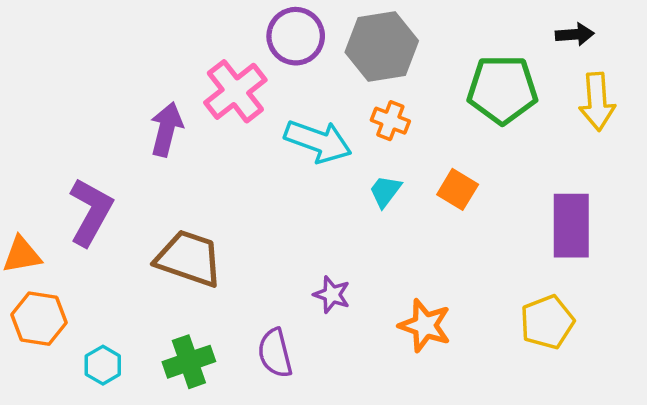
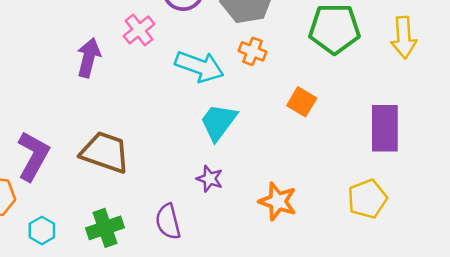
pink cross: (235, 91) -> (139, 30), size x0.7
cyan trapezoid: (385, 191) -> (218, 122), moved, size x1.6
purple L-shape: (91, 212) -> (33, 156), moved

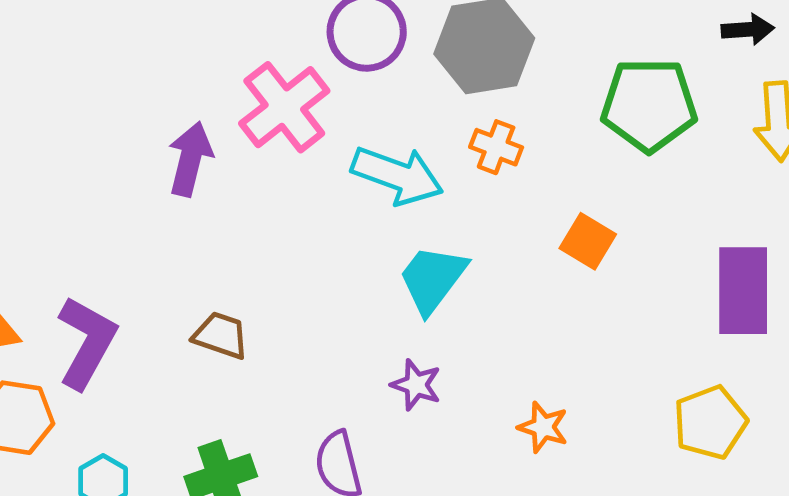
pink cross: (139, 30) -> (284, 107), size x1.5
brown trapezoid: (105, 152) -> (221, 335), size x0.6
orange star: (278, 201) -> (543, 427), size x0.7

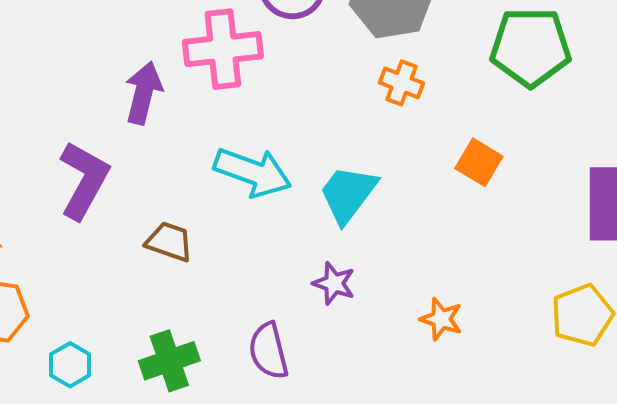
pink cross: (284, 107) -> (223, 49), turned 32
cyan arrow: (397, 175) -> (253, 172), moved
purple L-shape: (87, 342) -> (84, 180), moved

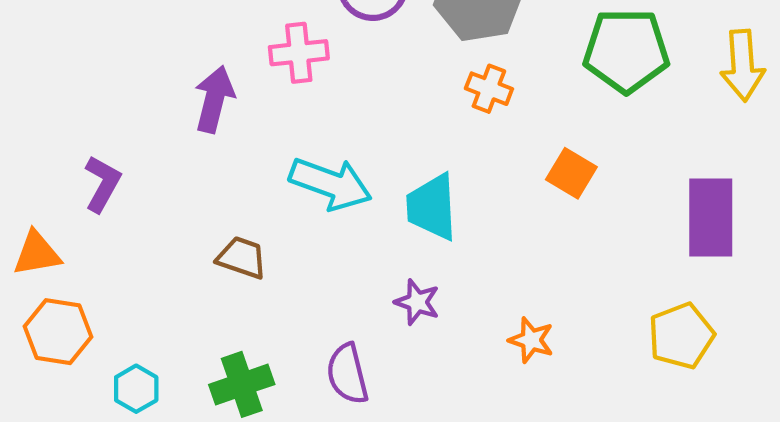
pink cross: (223, 49) -> (299, 53), size x0.7
purple L-shape: (84, 180) -> (102, 184), moved, size x0.7
cyan trapezoid: (348, 194) -> (432, 207), turned -40

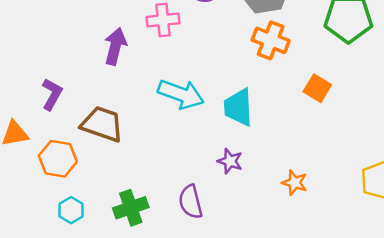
orange cross: (489, 89) -> (271, 40), size x1.4
brown trapezoid: (242, 258) -> (102, 124), moved, size x1.5
orange hexagon: (58, 332) -> (58, 159), moved

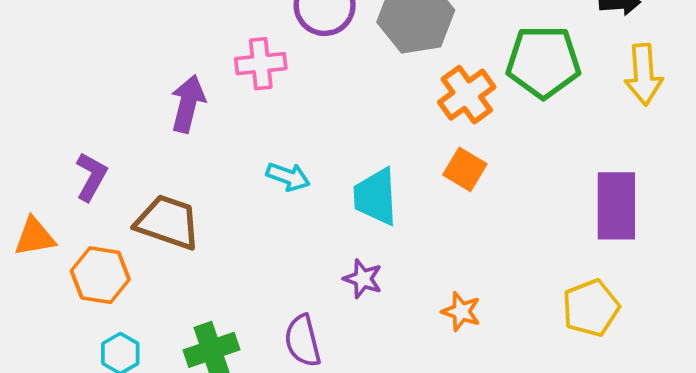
orange cross: (271, 40) -> (467, 95), moved, turned 33
orange square: (317, 88) -> (465, 169), moved
cyan arrow: (181, 94) -> (288, 177), size x0.6

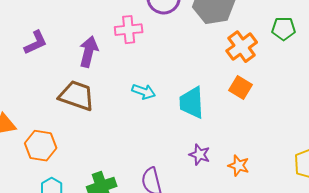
green pentagon: (543, 62) -> (284, 29), size x0.6
purple L-shape: (91, 177) -> (36, 43), moved, turned 36
brown trapezoid: (168, 222) -> (77, 96), moved
purple star: (363, 279) -> (200, 155), moved

